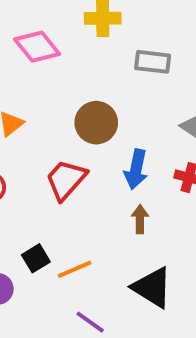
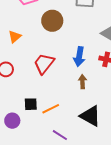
brown circle: (96, 123) -> (52, 21), moved
black square: (36, 258) -> (31, 104), turned 32

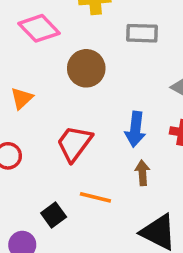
black square: (31, 104) -> (54, 215), turned -32
orange line: (51, 109) -> (95, 197), moved, turned 42

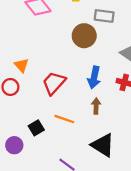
brown circle: (86, 68) -> (84, 36), moved
orange triangle: (22, 98) -> (21, 65), moved, turned -35

